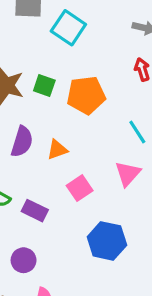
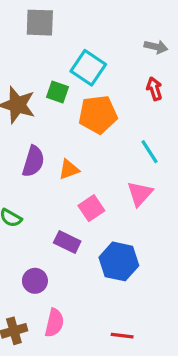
cyan square: (68, 28) -> (88, 68), moved
green square: (44, 85) -> (58, 92), moved
purple rectangle: (35, 211) -> (67, 242), moved

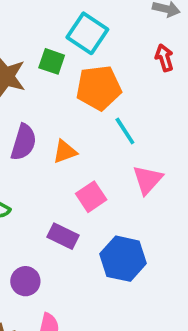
cyan line: (150, 152) -> (125, 131), moved

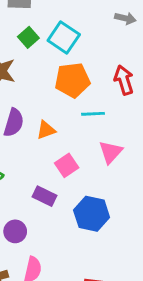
red arrow: (164, 58) -> (124, 80), moved, size x1.4
green square: (52, 61) -> (28, 37), moved, turned 30
cyan line: (125, 131) -> (93, 114), turned -60

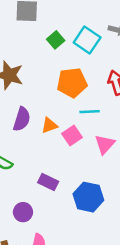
green square: (28, 37) -> (56, 40), moved
cyan square: (64, 37) -> (87, 40), moved
pink square: (67, 165) -> (72, 135), moved

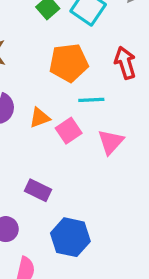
blue hexagon: (88, 197) -> (70, 237), moved

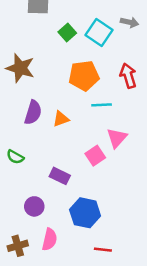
pink square: (69, 131) -> (95, 156), moved

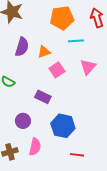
pink square: (95, 156) -> (57, 70), moved

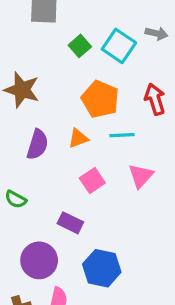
orange pentagon: (62, 18) -> (100, 99), turned 30
orange triangle: (44, 52) -> (78, 138), moved
purple circle: (23, 121) -> (39, 260), size x1.5

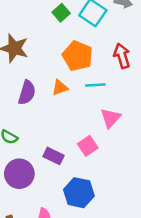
pink square: (92, 181) -> (88, 146), moved
purple circle: (39, 260) -> (19, 174), moved

